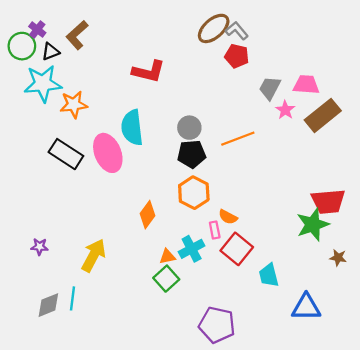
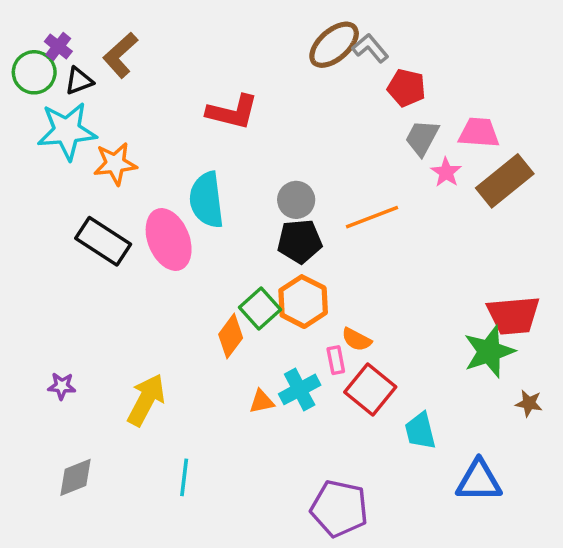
red pentagon: (237, 56) -> (406, 88), moved
green square: (166, 279) -> (260, 308), moved
cyan line: (73, 298) -> (184, 477), moved

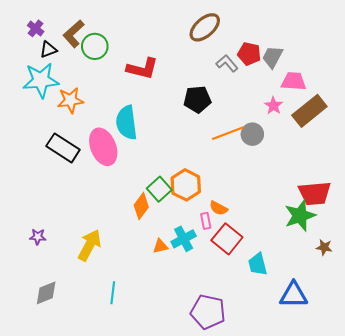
gray L-shape: (370, 48) -> (227, 63), moved
green circle: (34, 72) -> (95, 46), moved
gray trapezoid: (422, 138) -> (272, 57), moved
gray circle: (296, 200) -> (252, 134), moved
black pentagon: (300, 241) -> (197, 99), moved

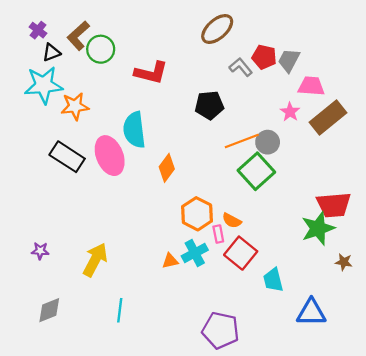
orange hexagon: (186, 185) -> (197, 214), moved
green square: (159, 189) -> (256, 171), moved, size x1.4
orange diamond: (141, 206) -> (167, 168), moved

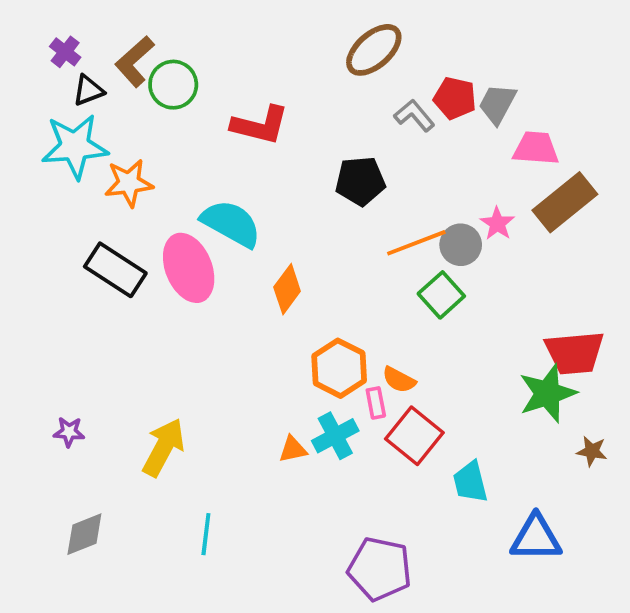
pink star: (290, 112) -> (497, 224), moved
cyan semicircle: (134, 130) -> (231, 224), turned 126
green square: (256, 171) -> (441, 295), size x0.7

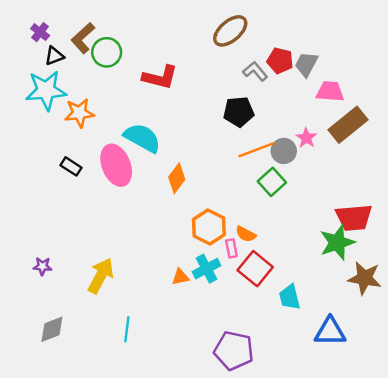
black pentagon: (360, 181) -> (239, 112), moved
black rectangle: (115, 270) -> (71, 166), size x0.6
brown star: (592, 451) -> (365, 278), size x1.8

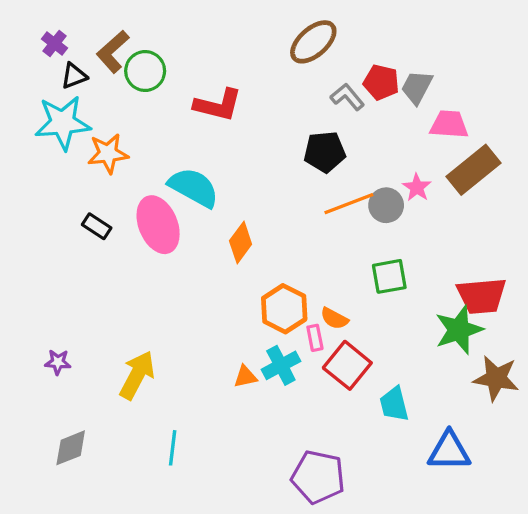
green square: (272, 182) -> (389, 276), moved, turned 32

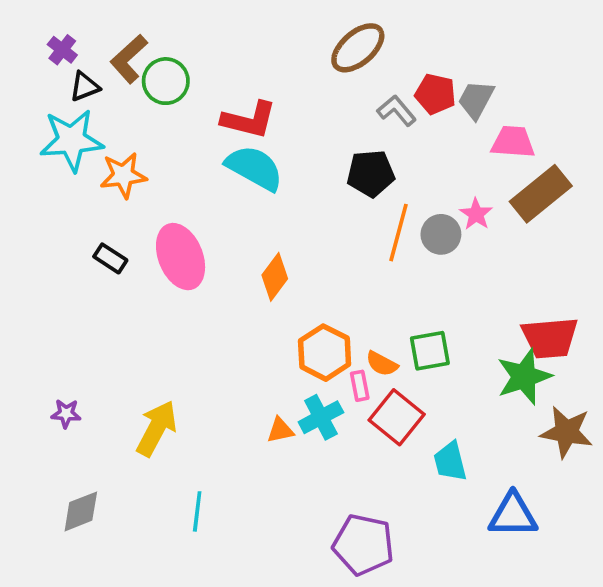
cyan semicircle: (194, 187) -> (254, 168), moved
orange line: (349, 204) -> (398, 233), turned -54
green square: (389, 276) -> (430, 351), moved

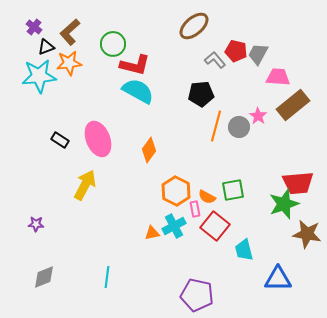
green circle: (166, 81) -> (113, 44), moved
orange star: (123, 175) -> (69, 63), moved
yellow arrow: (157, 428) -> (85, 185), moved

